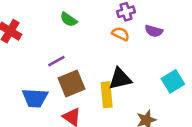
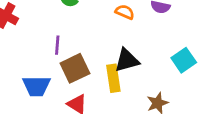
purple line: (56, 61) -> (57, 45), turned -54

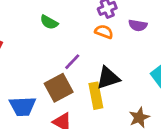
purple line: (57, 45) -> (72, 62), moved, turned 42

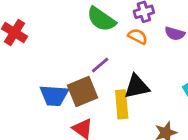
green semicircle: (49, 22) -> (101, 19), moved, size x1.5
blue trapezoid: (23, 106) -> (54, 95), moved

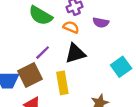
black triangle: (137, 87) -> (75, 53), moved

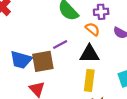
yellow rectangle: (62, 83) -> (89, 80), moved

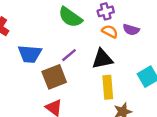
orange semicircle: (93, 29) -> (110, 31), moved
blue trapezoid: (21, 60) -> (30, 54), moved

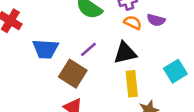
brown square: (54, 77) -> (73, 74), turned -35

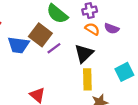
black triangle: (125, 53) -> (84, 53), turned -36
brown square: (73, 74) -> (40, 35), moved

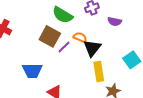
orange semicircle: (92, 29) -> (80, 37), moved
blue trapezoid: (19, 45) -> (32, 71), moved

